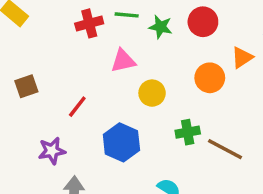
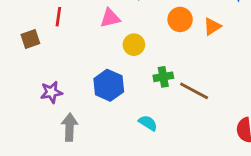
orange triangle: (242, 57) -> (212, 26), moved
orange circle: (210, 78) -> (180, 19), moved
red line: (77, 107) -> (58, 17), moved, turned -30

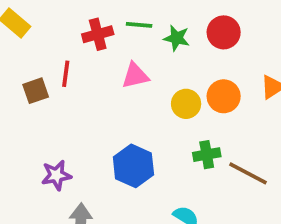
orange circle: (180, 19) -> (224, 96), moved
brown square: (30, 39) -> (36, 91), moved
yellow circle: (134, 45) -> (186, 104), moved

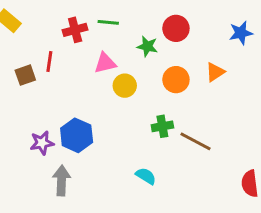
green star: (177, 38) -> (147, 46), moved
yellow circle: (186, 104) -> (125, 86), moved
blue hexagon: (133, 166) -> (77, 135), moved

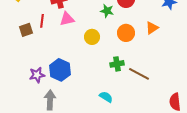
pink triangle: (105, 63) -> (67, 19), moved

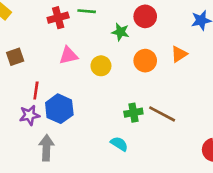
pink triangle: (67, 19) -> (68, 55), moved
red line: (42, 21) -> (36, 91), moved
green cross: (117, 64) -> (133, 113), moved

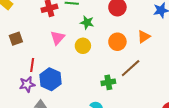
green star: (120, 32) -> (87, 22), moved
pink triangle: (68, 55) -> (58, 38), turned -35
brown line: (162, 114) -> (131, 68), moved, turned -70

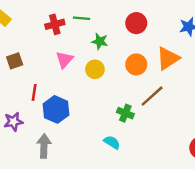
orange triangle: (144, 37) -> (168, 58), size x1.5
green cross: (108, 82) -> (125, 113), turned 32
purple star: (27, 84) -> (13, 122), moved

